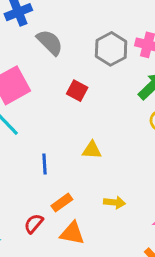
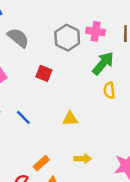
yellow triangle: (92, 150) -> (70, 119), moved
blue line: (44, 164) -> (23, 117), moved, turned -35

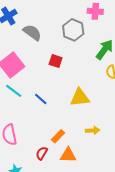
pink cross: (95, 31) -> (95, 11), moved
yellow triangle: (70, 119) -> (80, 98), size x1.5

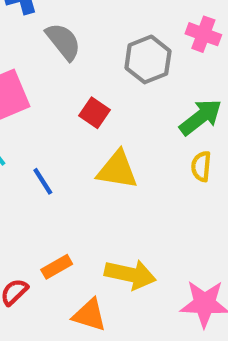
yellow triangle: (80, 98) -> (117, 170), moved
yellow arrow: (93, 130) -> (130, 275), size x1.6
orange triangle: (68, 155) -> (89, 315), moved

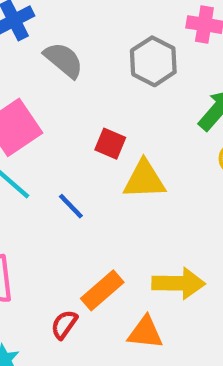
red square: (94, 113) -> (110, 144), moved
orange rectangle: (57, 267) -> (102, 290), size x1.4

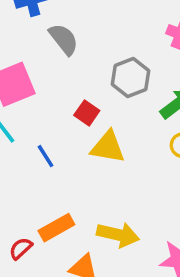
gray hexagon: (153, 61) -> (130, 77), moved

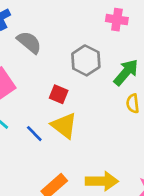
yellow triangle: (108, 147) -> (64, 125), moved, turned 40

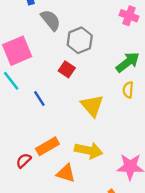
gray hexagon: (86, 60) -> (80, 40), moved
yellow triangle: (64, 125) -> (92, 106), moved

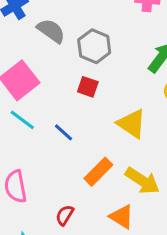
orange rectangle: (47, 146) -> (98, 172), moved
yellow arrow: (89, 150) -> (142, 181), turned 36
orange triangle: (66, 173) -> (122, 217), turned 30

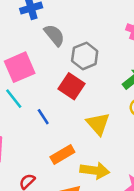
red square: (88, 87) -> (71, 86), size x1.5
yellow arrow: (142, 181) -> (95, 171), turned -40

